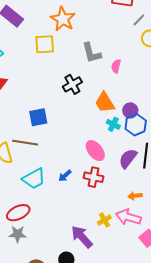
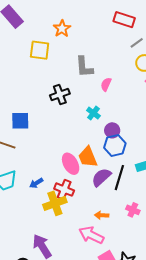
orange star: (63, 19) -> (62, 29), size x0.7
orange trapezoid: (105, 102) -> (88, 157), moved
cyan cross: (113, 124) -> (93, 113), moved
yellow cross: (104, 220) -> (55, 203), moved, size x1.6

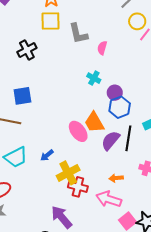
yellow square: (40, 50) -> (51, 21), moved
black cross: (60, 95) -> (27, 50), moved
red cross: (64, 190) -> (78, 187), moved

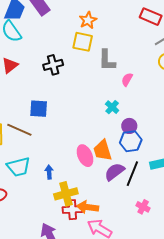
blue arrow: (47, 155) -> (49, 172), turned 112
orange arrow: (116, 178) -> (88, 207), moved, size x1.5
red cross: (78, 187) -> (72, 210), turned -30

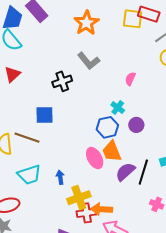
orange star: (88, 20) -> (86, 23), size x1.4
yellow square: (83, 42) -> (133, 19), moved
gray L-shape: (107, 60) -> (89, 61), moved, turned -35
black cross: (53, 65) -> (62, 81), moved
blue hexagon: (131, 141) -> (107, 127), moved

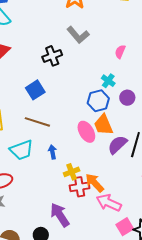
blue square: (45, 115) -> (35, 90), turned -30
brown line: (27, 138) -> (37, 122), moved
yellow cross: (79, 198) -> (72, 172), size x0.7
orange arrow: (102, 209) -> (95, 183), turned 45

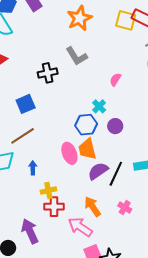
brown line: (37, 122) -> (23, 136), turned -60
orange arrow: (95, 183) -> (92, 207), moved

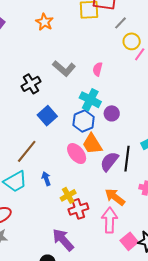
orange star: (79, 18) -> (44, 22), size x0.7
gray L-shape: (77, 56) -> (64, 68), moved
blue square: (26, 104) -> (47, 116), moved
cyan cross: (99, 106) -> (90, 100), size x1.5
pink arrow: (80, 227) -> (110, 220), turned 75

